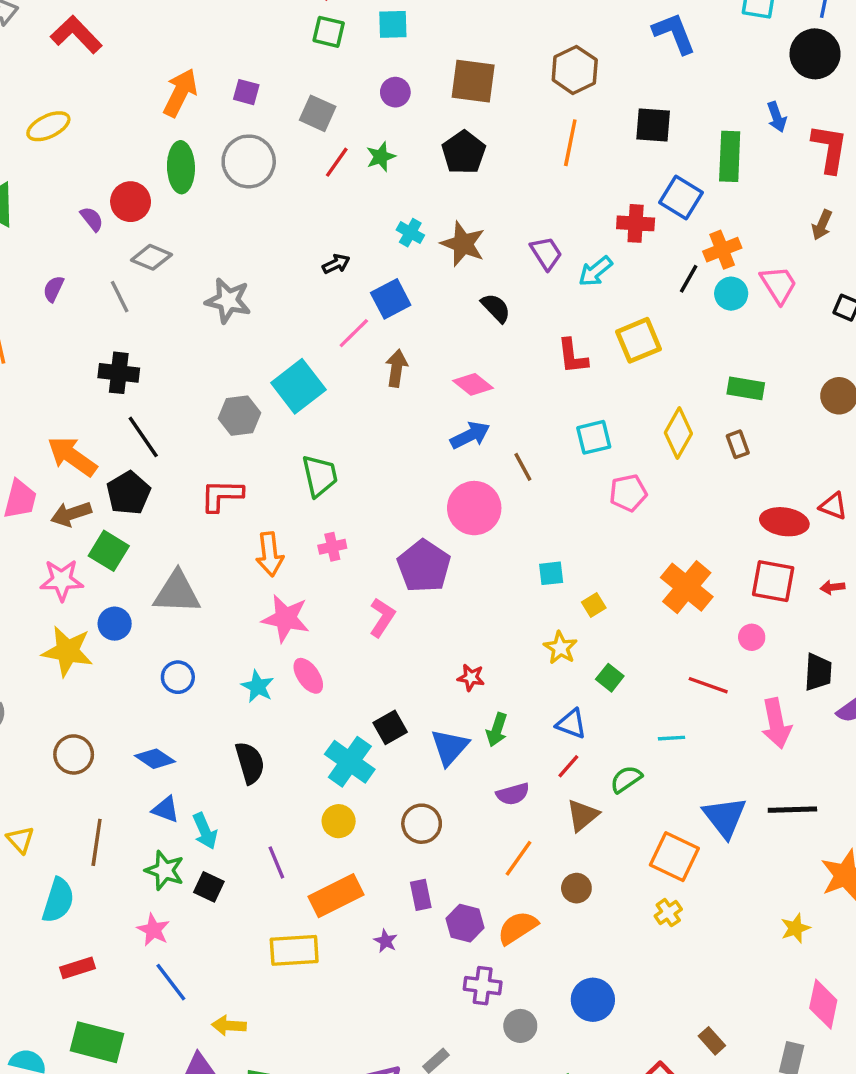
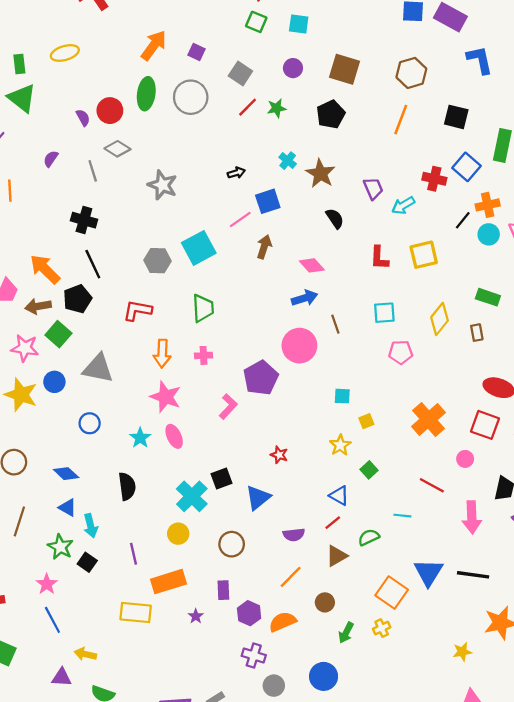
green arrow: (497, 730) -> (346, 633), moved

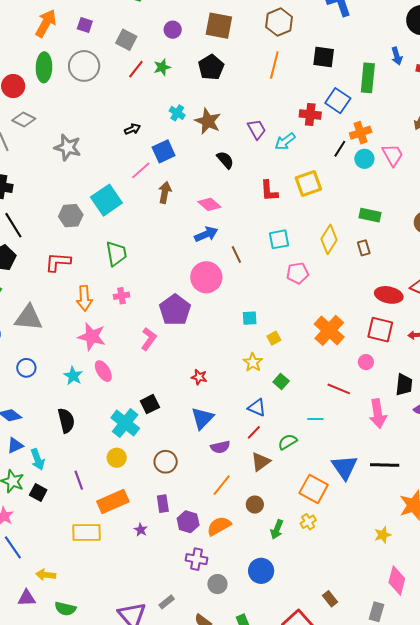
blue triangle: (258, 498) -> (202, 418), moved
blue triangle: (68, 508) -> (15, 445), turned -48

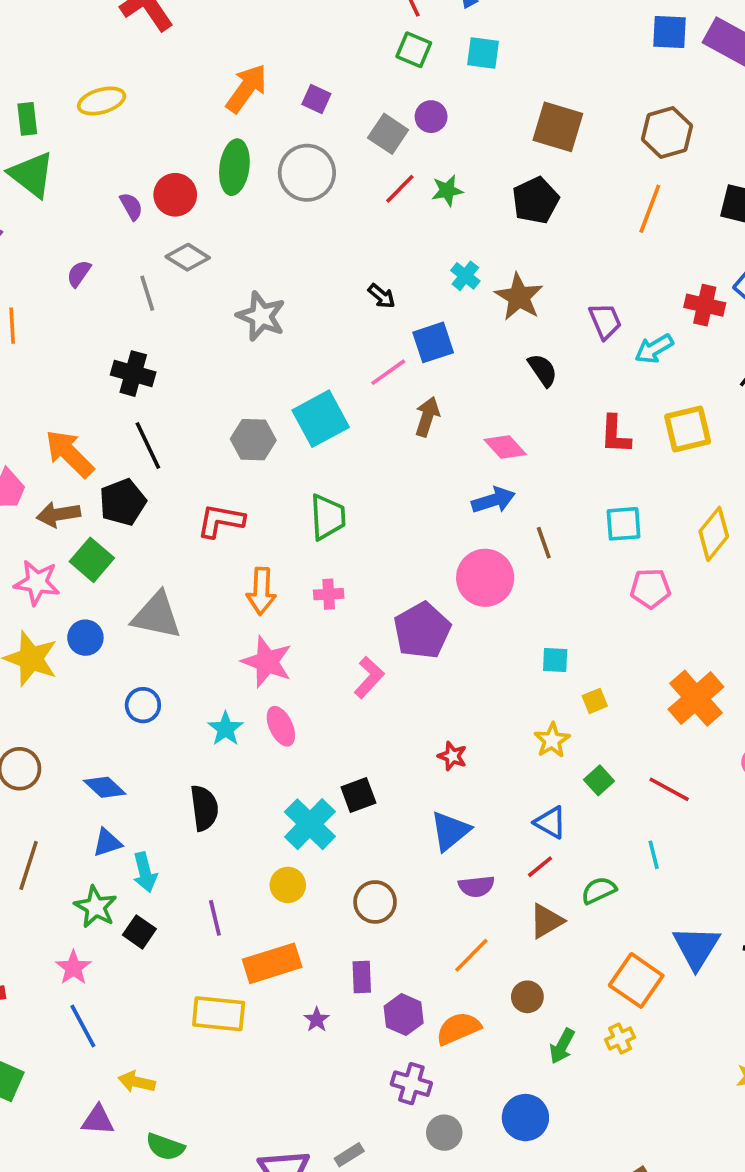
purple circle: (173, 30) -> (431, 117), moved
black arrow: (132, 129) -> (382, 296), turned 56
red line: (339, 389) -> (669, 789), moved
cyan line: (315, 419) -> (654, 855), turned 70

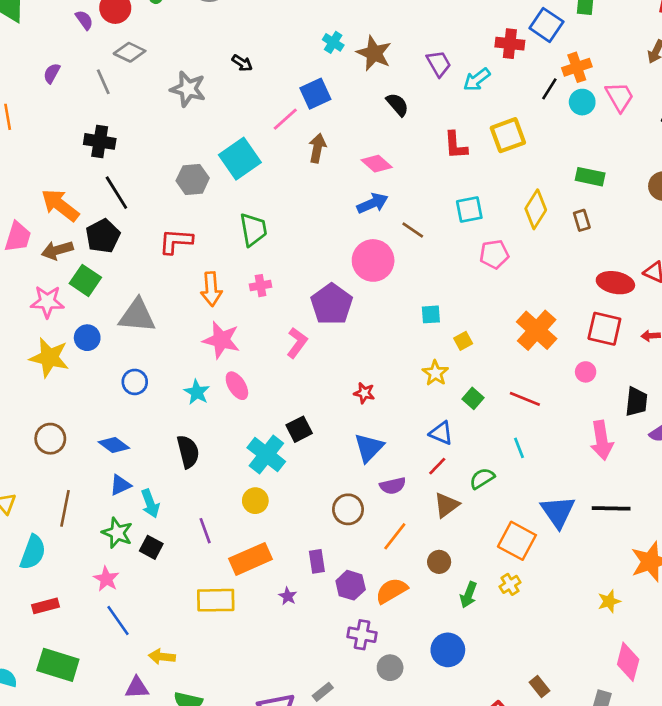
black arrow: (382, 296) -> (242, 63), moved
brown line: (544, 543) -> (413, 230), turned -30
brown circle: (375, 902) -> (348, 509), moved

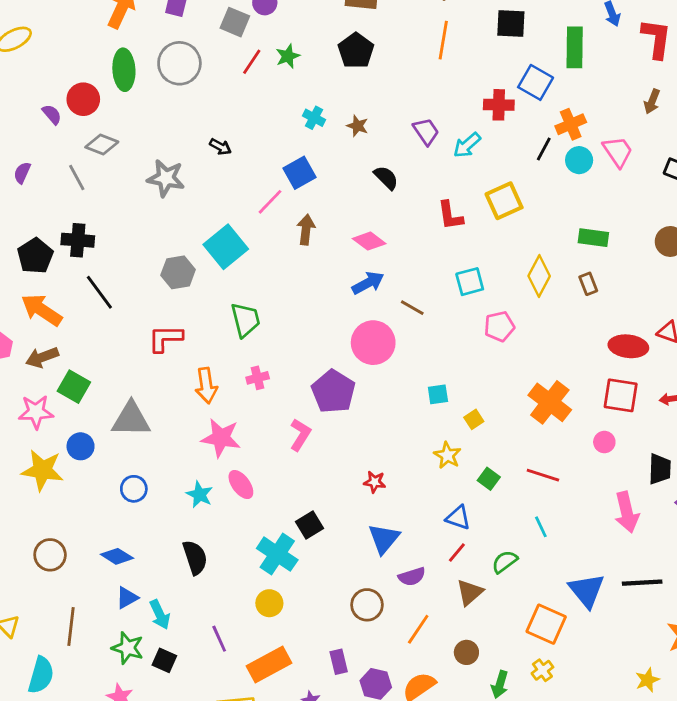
brown star: (374, 53) -> (358, 126), size x0.6
black pentagon: (103, 236) -> (35, 256), moved

